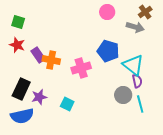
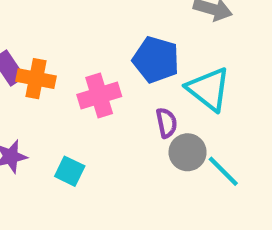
purple semicircle: (137, 81) -> (166, 123), moved
cyan line: (140, 104) -> (223, 171), turned -30

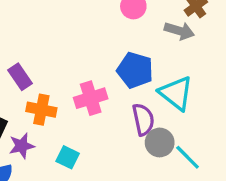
orange cross: (36, 79) -> (41, 110), moved
purple semicircle: (166, 123) -> (143, 119), size x1.4

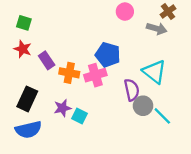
blue pentagon: (135, 70) -> (108, 55), moved
orange cross: (41, 110) -> (69, 73), moved
purple star: (22, 146) -> (62, 108), moved

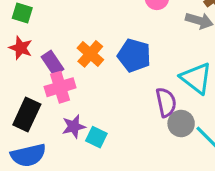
orange cross: (69, 73) -> (90, 54), moved, turned 30
pink cross: (95, 75) -> (60, 87), moved

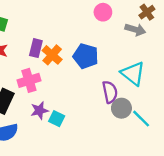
purple rectangle: (52, 63) -> (36, 48), moved, turned 48

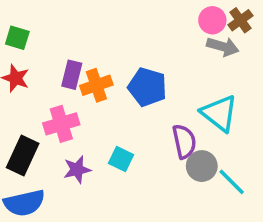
pink circle: (103, 12) -> (212, 20), moved
orange cross: (52, 55) -> (96, 85), turned 30
cyan square: (57, 119) -> (121, 159), moved

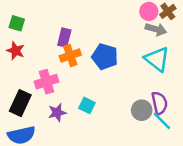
purple rectangle: (72, 75) -> (64, 38), moved
cyan triangle: (219, 113) -> (157, 59), moved
purple semicircle: (184, 141) -> (160, 103), moved

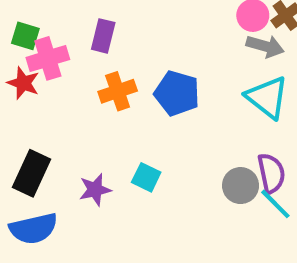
purple rectangle: (64, 38) -> (103, 36), moved
pink cross: (46, 82) -> (48, 58), moved

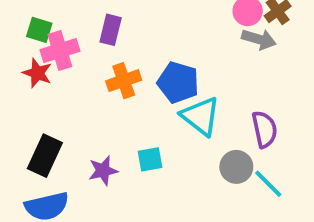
cyan triangle: (267, 97) -> (201, 116), moved
purple semicircle: (271, 173) -> (264, 129), moved
cyan square: (146, 177) -> (150, 159), turned -36

